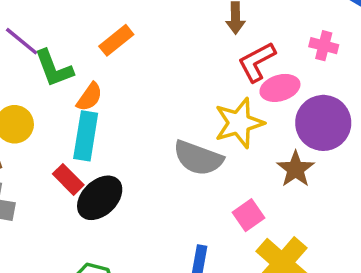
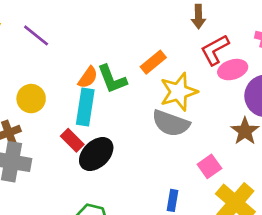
orange rectangle: (116, 40) -> (153, 62), moved
green L-shape: (54, 68) -> (112, 79), moved
yellow star: (239, 123) -> (179, 92), moved

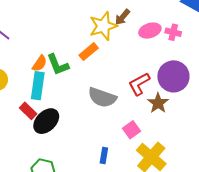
brown arrow: (198, 17) -> (122, 17), turned 42
red L-shape: (215, 50) -> (139, 84), moved
pink ellipse: (233, 70) -> (150, 31), moved
yellow star: (179, 92) -> (103, 26), moved

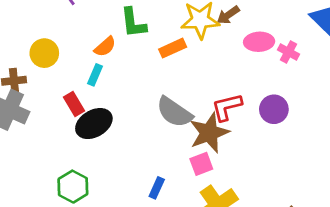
green L-shape: (58, 65) -> (133, 23), moved
purple circle: (173, 76) -> (274, 109), size x0.7
cyan rectangle: (38, 86) -> (95, 75), size x0.6
brown star: (158, 103) -> (209, 133), moved, size x1.4

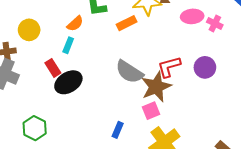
green hexagon: (73, 187) -> (35, 128), moved

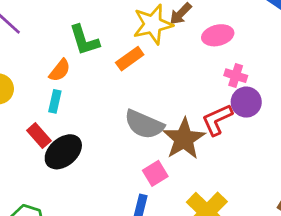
pink cross: (215, 23) -> (236, 76), moved
red L-shape: (169, 67) -> (217, 120), moved
pink square: (151, 111) -> (155, 173), moved

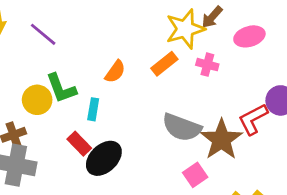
green L-shape: (84, 40) -> (61, 88), moved
orange semicircle: (60, 70) -> (115, 72), moved
pink cross: (236, 76) -> (207, 65), moved

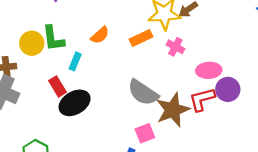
pink ellipse: (249, 36) -> (209, 70), moved

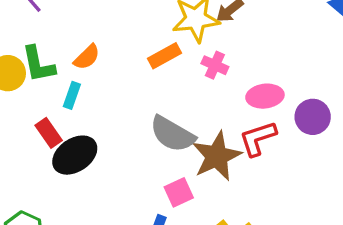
orange semicircle: (100, 35) -> (87, 57), moved
purple circle: (228, 89) -> (313, 117), moved

